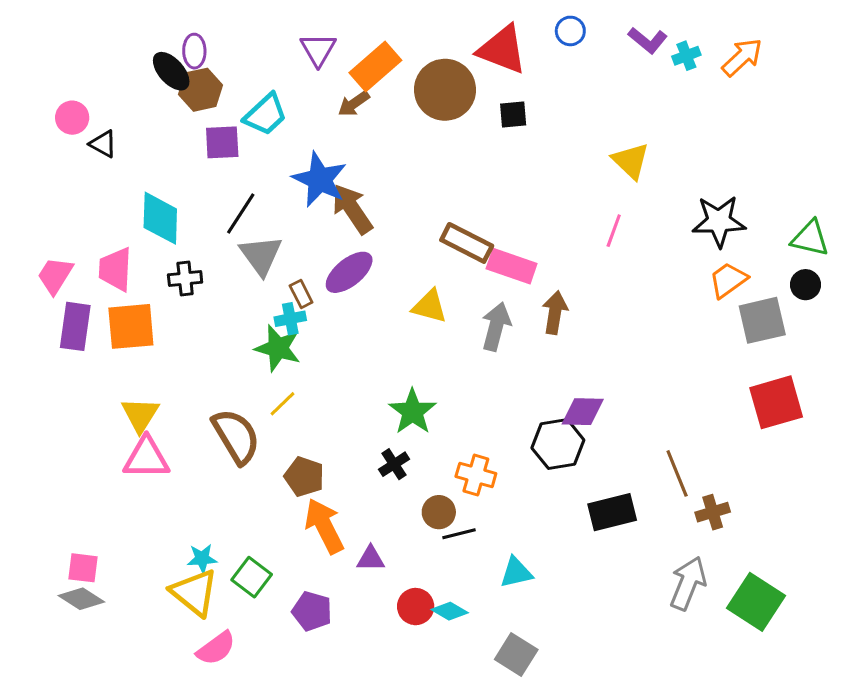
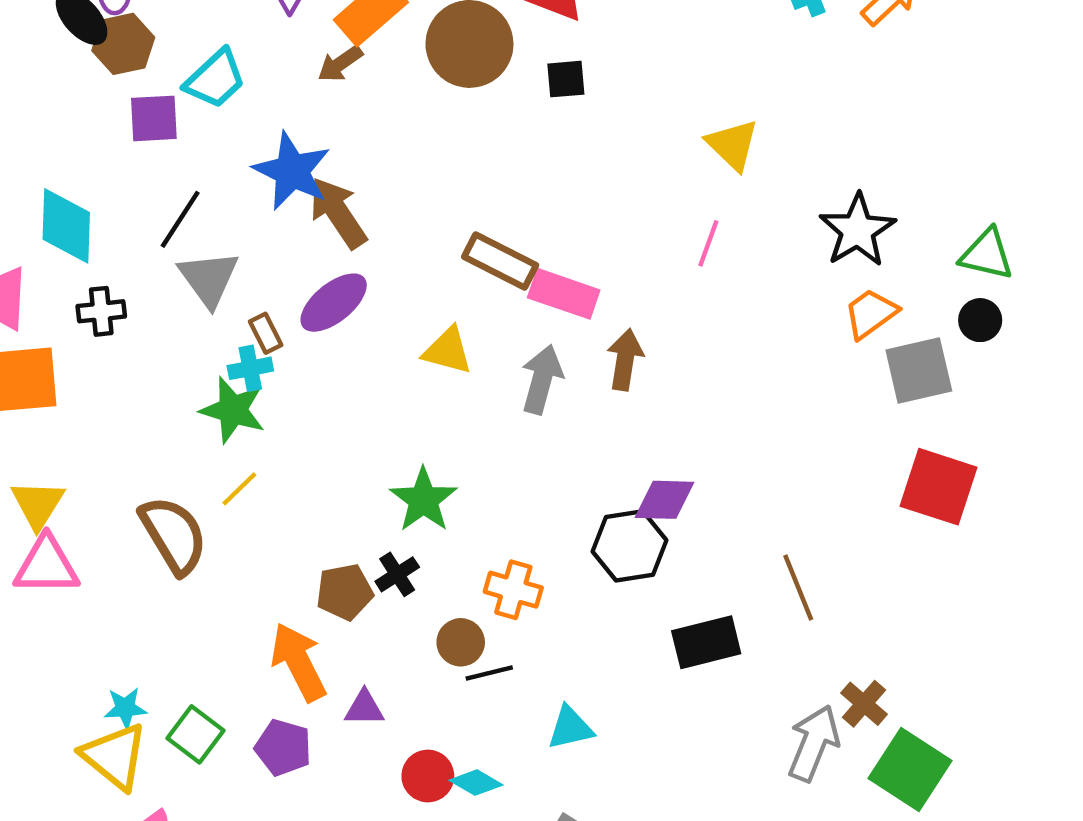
black star: (719, 221) -> (857, 230), turned -30
red square: (776, 402) -> (939, 487), turned 34
brown pentagon: (304, 477) -> (345, 592), moved, turned -30
brown cross: (713, 512) -> (864, 704), moved, turned -32
purple pentagon: (312, 611) -> (283, 748), moved

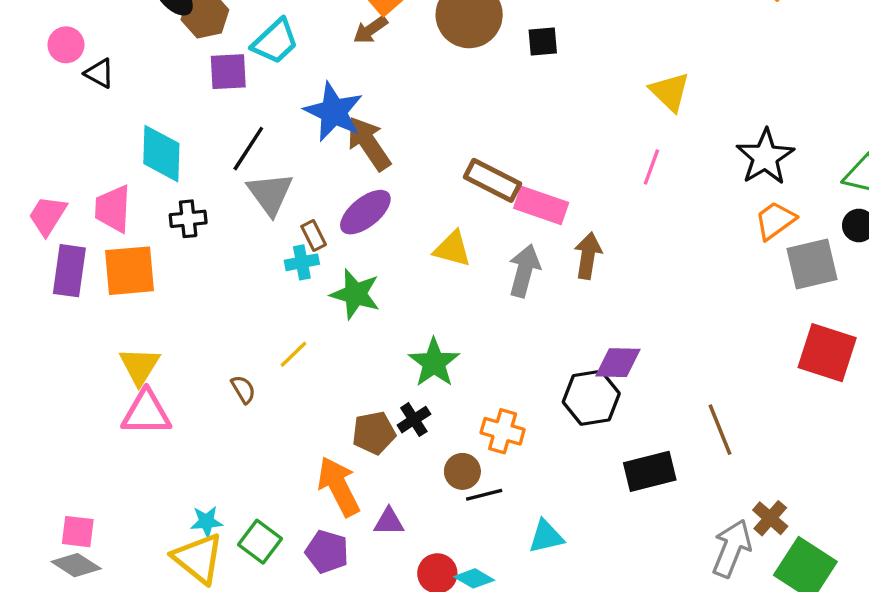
green star: (233, 410) -> (355, 294), moved
brown semicircle: (174, 535) -> (243, 389), size x0.5

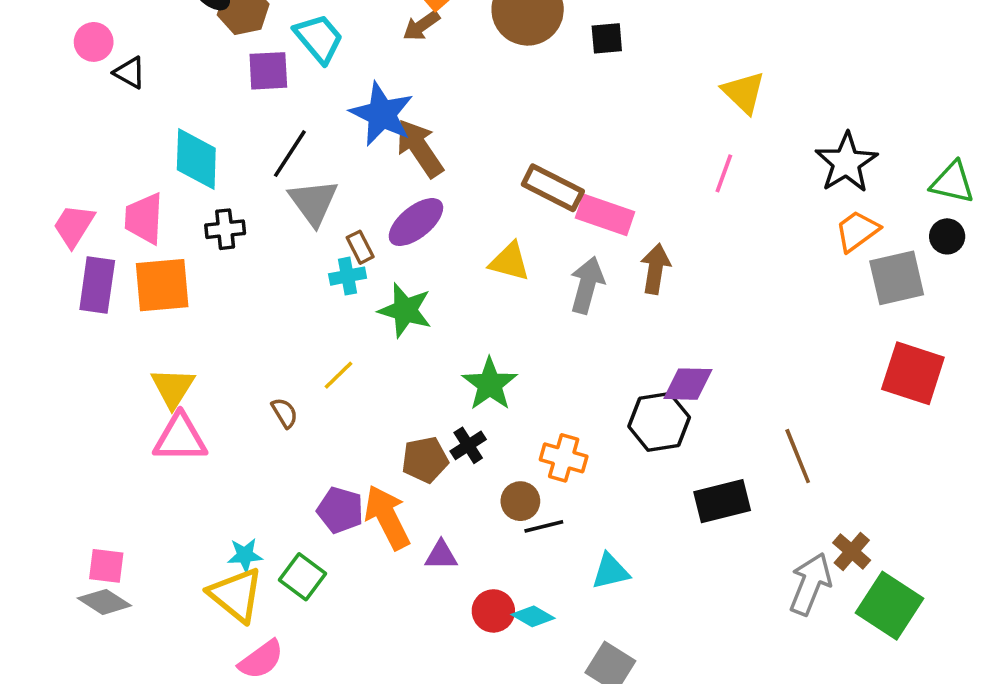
cyan trapezoid: (275, 41) -> (319, 38), turned -87
purple pentagon: (327, 552) -> (340, 510), moved

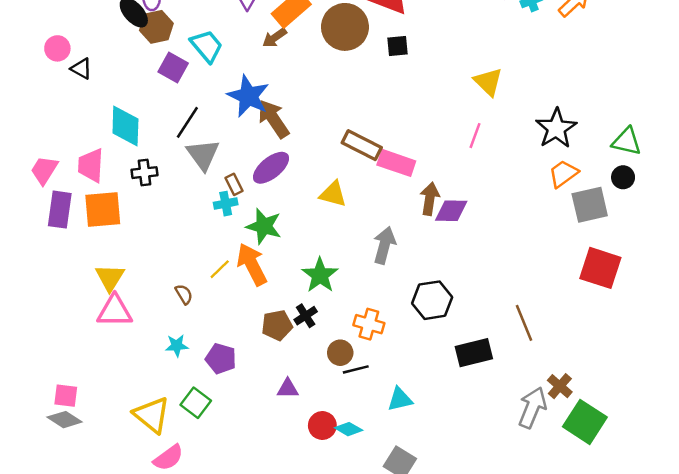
purple square: (268, 71) -> (173, 67), turned 32
gray arrow: (587, 285) -> (384, 245), moved
purple diamond: (688, 384) -> (451, 211), moved
orange arrow: (387, 517) -> (252, 264), moved
cyan star: (245, 555) -> (177, 346), moved

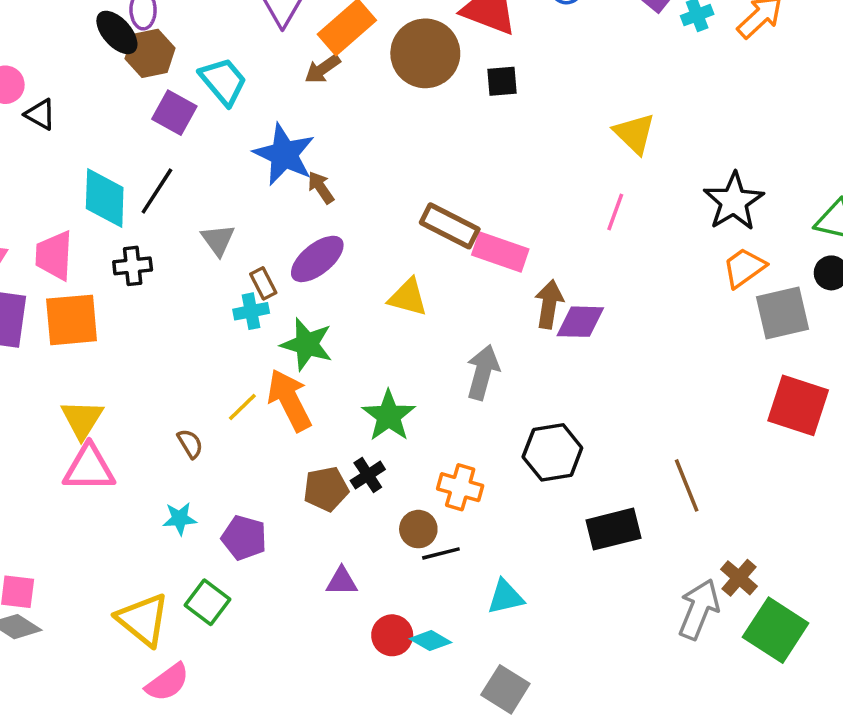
brown arrow: (273, 119) -> (321, 188), size x0.6
black line: (187, 122) -> (157, 191), moved
gray triangle: (203, 155) -> (218, 240), size x0.7

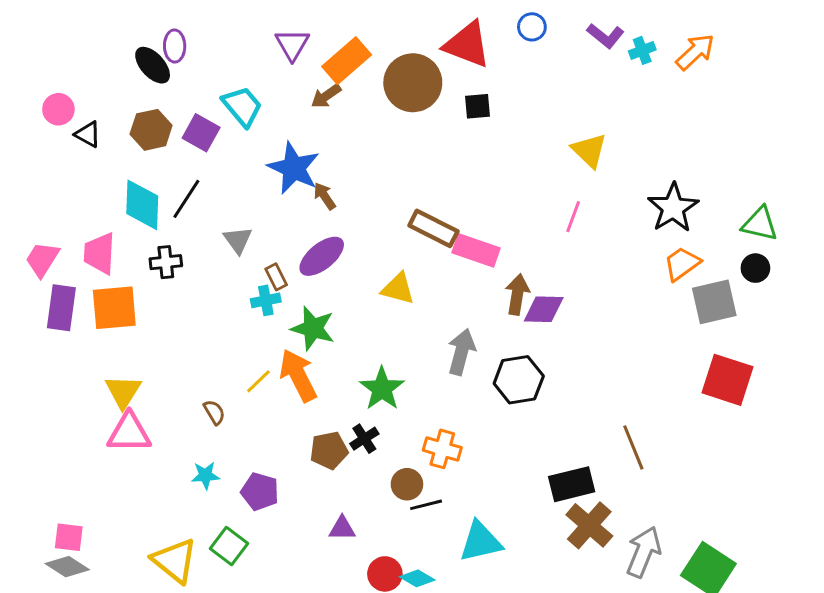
brown hexagon: (150, 53) -> (151, 130), moved
black hexagon: (552, 452) -> (519, 380), moved
brown cross: (739, 578) -> (589, 525), moved, size x1.5
cyan triangle: (505, 597) -> (480, 542), size x1.4

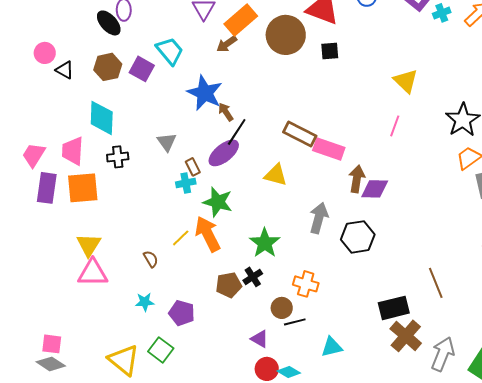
black line: (186, 199) -> (237, 132), moved
purple triangle: (342, 528) -> (260, 339), moved, turned 30
cyan triangle: (480, 542) -> (332, 347), size x0.7

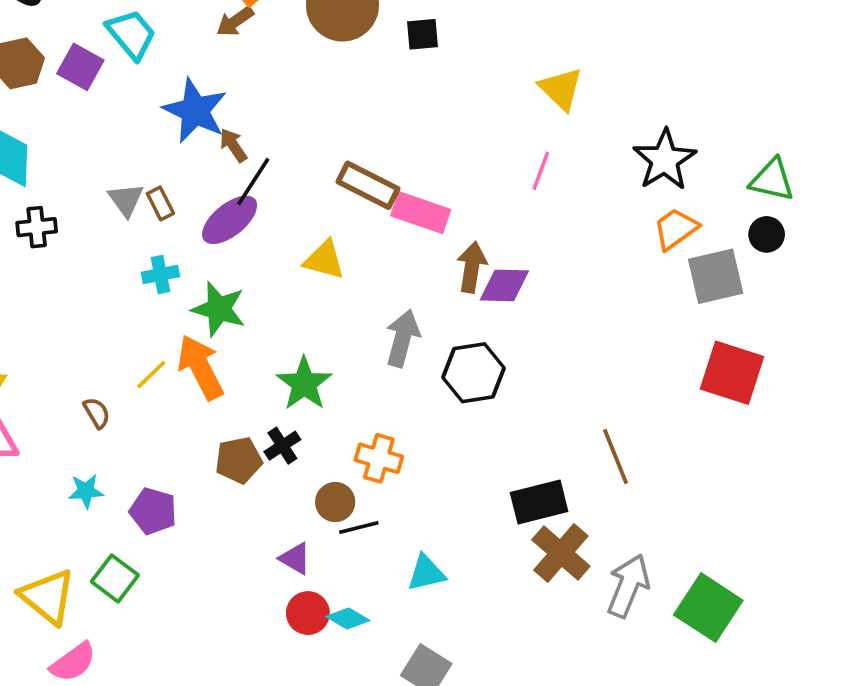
brown rectangle: (193, 167) -> (160, 203), moved

